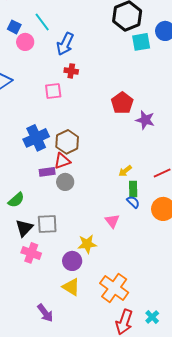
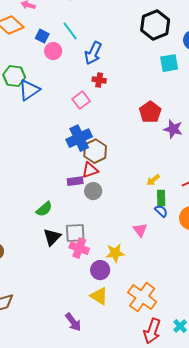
cyan square: (141, 42) -> (169, 63), moved
pink square: (53, 91) -> (81, 100), turned -30
blue cross: (36, 138) -> (79, 138), moved
pink cross: (31, 253) -> (79, 248), moved

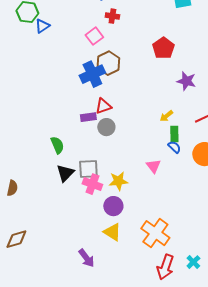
blue triangle: (29, 90) -> (42, 26), size x0.7
purple star: (173, 129) -> (186, 81), moved
brown hexagon: (95, 151) -> (108, 63), moved
green semicircle: (44, 209) -> (57, 145), turned -72
yellow star: (115, 253) -> (118, 181), moved

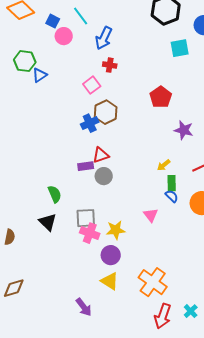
blue cross: (92, 74) -> (90, 123), size x0.7
black triangle: (65, 173) -> (48, 222), moved, turned -30

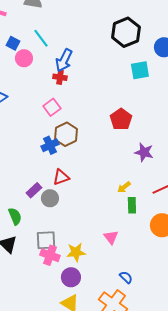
red cross: (110, 65) -> (60, 77), moved
purple rectangle: (86, 166) -> (34, 190), moved, turned -35
gray circle: (104, 176) -> (50, 198), moved
blue semicircle: (172, 196) -> (126, 277), moved

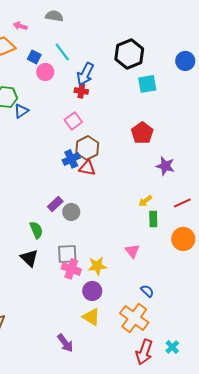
black hexagon: (126, 32) -> (129, 54), moved
cyan square: (140, 70) -> (147, 84), moved
red triangle: (61, 177) -> (87, 168), moved, turned 30

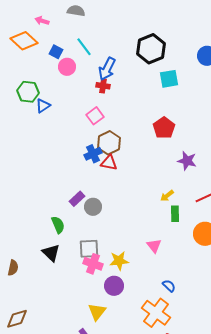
yellow triangle: (91, 317) -> (97, 312), moved, turned 36

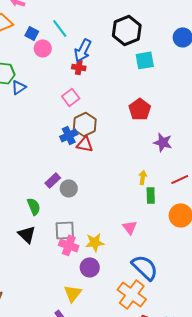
yellow arrow: (167, 196) -> (143, 177), turned 136
blue semicircle: (169, 286) -> (145, 267), size x2.0

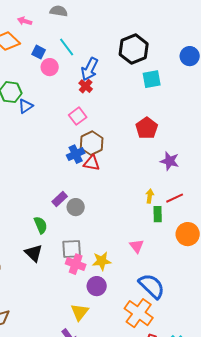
red cross: (79, 67) -> (86, 86), turned 32
red line: (180, 179) -> (175, 198), moved

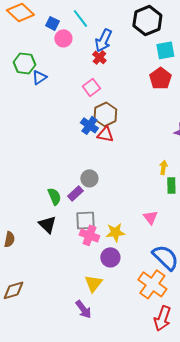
red pentagon: (147, 128) -> (160, 78), moved
blue cross: (76, 154) -> (89, 125), turned -30
purple rectangle: (60, 199) -> (75, 193), moved

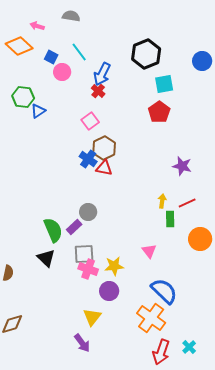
green semicircle: (54, 196) -> (53, 230), size x1.4

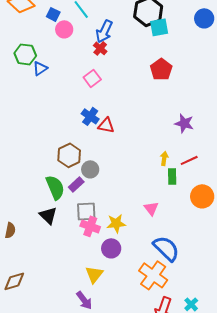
cyan square: (164, 84) -> (159, 27), moved
brown hexagon: (104, 148) -> (69, 155), moved

